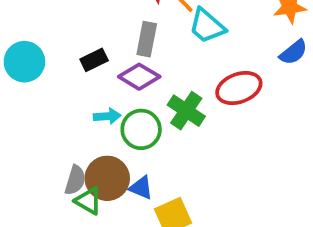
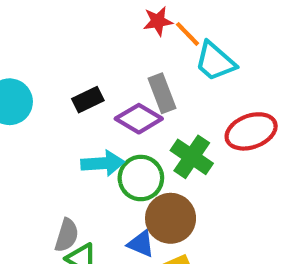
gray rectangle: (147, 39) -> (162, 93), moved, turned -32
cyan arrow: (107, 116) -> (103, 163), size x1.4
brown circle: (107, 178) -> (171, 218), moved

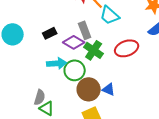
green cross: (192, 157) -> (94, 50), moved
blue triangle: (141, 244) -> (109, 89), moved

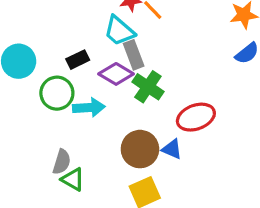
cyan trapezoid: (110, 15) -> (119, 31), moved
red ellipse: (127, 48) -> (196, 117), moved
green circle: (75, 70) -> (57, 93), moved

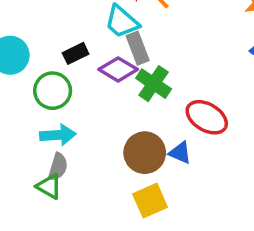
cyan arrow: (89, 108) -> (58, 135), moved
red ellipse: (196, 117) -> (207, 117), turned 51
green triangle: (73, 179) -> (49, 186), moved

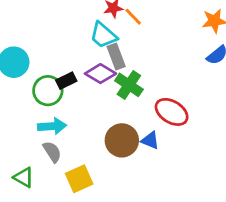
black rectangle: (76, 53) -> (66, 81), moved
gray semicircle: (58, 167) -> (52, 152), turned -50
green triangle: (49, 186) -> (24, 177), moved
yellow square: (150, 201) -> (79, 179), moved

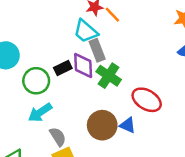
purple diamond: (100, 74) -> (83, 65), turned 56
black rectangle: (66, 81) -> (63, 68), moved
cyan arrow: (52, 126) -> (40, 112), turned 150
gray semicircle: (52, 152) -> (58, 137), moved

